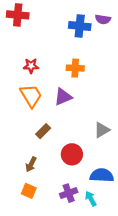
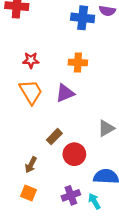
brown rectangle: (43, 131) -> (54, 137), moved

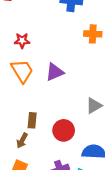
orange cross: (78, 63) -> (93, 34), moved
brown rectangle: (54, 137) -> (32, 120), moved, turned -40

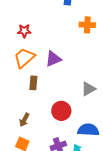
orange trapezoid: (22, 71) -> (24, 58), turned -100
brown rectangle: (32, 120) -> (33, 83), moved

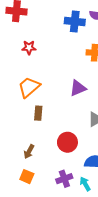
red star: (24, 31) -> (29, 48), moved
purple triangle: (53, 59) -> (78, 88), moved

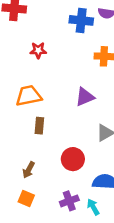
red star: (29, 48) -> (38, 50), moved
orange trapezoid: (29, 87) -> (29, 96), turned 30

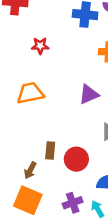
brown rectangle: (39, 126) -> (50, 150), moved
orange square: (26, 199) -> (28, 200), size x1.6

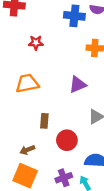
brown rectangle: (50, 150) -> (44, 121), moved
brown arrow: (30, 170) -> (27, 150), turned 40

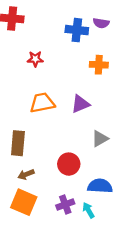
orange trapezoid: (27, 83) -> (42, 103), moved
brown rectangle: (44, 121) -> (18, 143), moved, size x1.5

